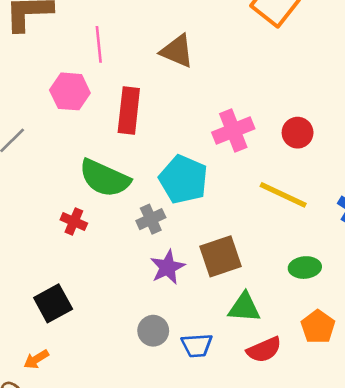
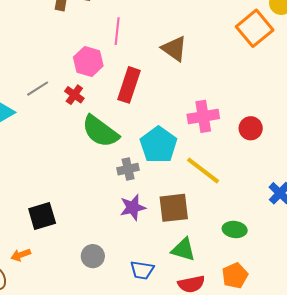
yellow line: (283, 195) -> (203, 171), moved
red cross: (74, 222) -> (74, 95), moved
gray circle: (153, 331) -> (93, 256), moved

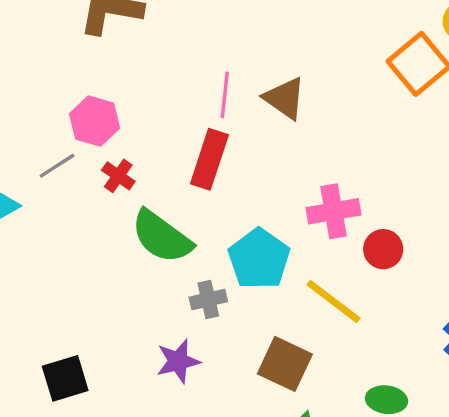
pink line: (117, 31) -> (225, 95), moved
pink hexagon: (88, 62) -> (95, 121), moved
red circle: (251, 128) -> (383, 249), moved
purple star: (133, 207) -> (178, 361), moved
brown square: (174, 208) -> (285, 364), turned 32

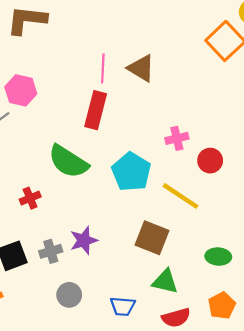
red cross: (118, 176) -> (30, 198), moved, turned 36
pink cross: (334, 211) -> (177, 138), size x0.7
gray cross: (208, 299) -> (51, 251), moved

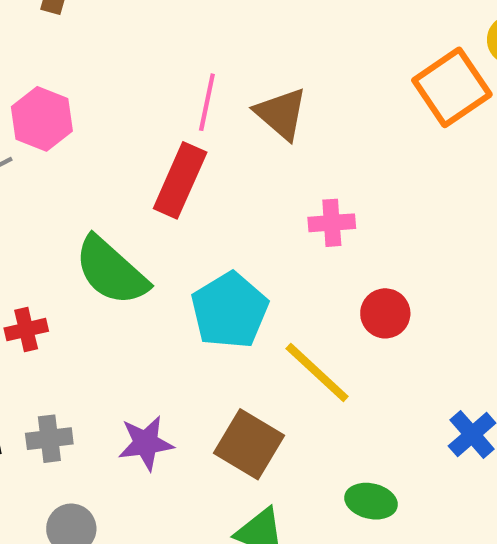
pink cross: (177, 138) -> (332, 223), moved
purple star: (84, 240) -> (146, 443), moved

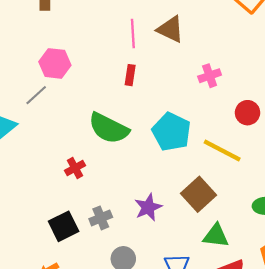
red rectangle: (180, 180) -> (130, 75), size x0.6
brown square: (249, 444) -> (199, 194), turned 32

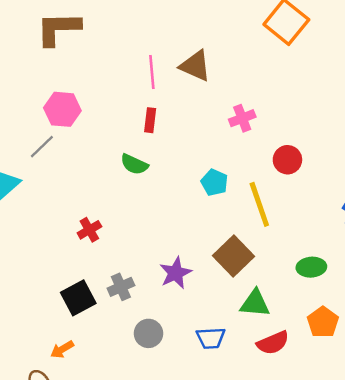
green semicircle: (109, 128) -> (134, 164), moved, size x0.6
cyan pentagon: (171, 132) -> (214, 182), moved, size x0.6
yellow line: (222, 150) -> (259, 204), turned 45

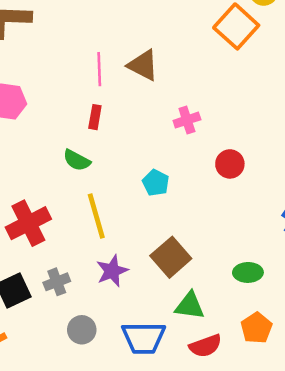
yellow line: (259, 204) -> (96, 216), moved
red cross: (89, 230) -> (28, 223), size x1.8
blue trapezoid: (211, 338) -> (144, 338), size x1.5

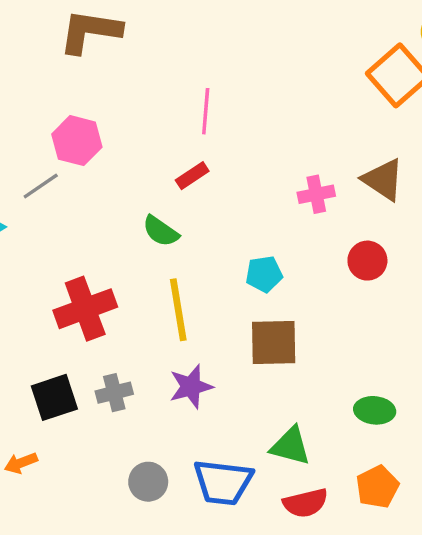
brown triangle: (143, 65) -> (383, 180), moved
red rectangle: (95, 117) -> (192, 176), turned 40
cyan pentagon: (156, 183) -> (264, 274), turned 30
brown square: (171, 257) -> (274, 343), moved, turned 33
gray circle: (82, 330) -> (148, 482), moved

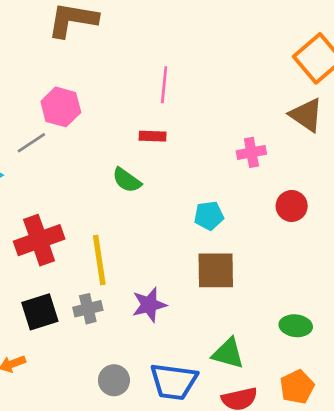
red rectangle: (192, 176) -> (153, 136), turned 35
brown triangle: (383, 180) -> (306, 115), moved
red cross: (85, 309) -> (39, 240), moved
yellow line: (178, 310) -> (99, 260), moved

